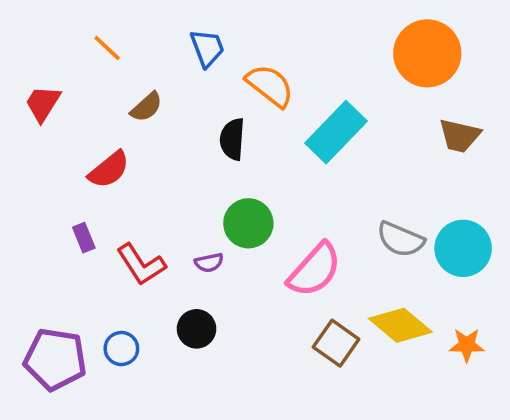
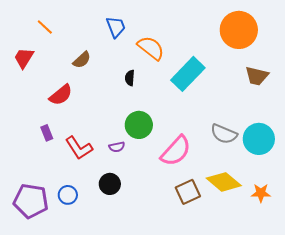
orange line: (107, 48) -> (45, 27), moved
black semicircle: (232, 139) -> (130, 78), size x0.7
brown square: (336, 343) -> (188, 192), turned 30

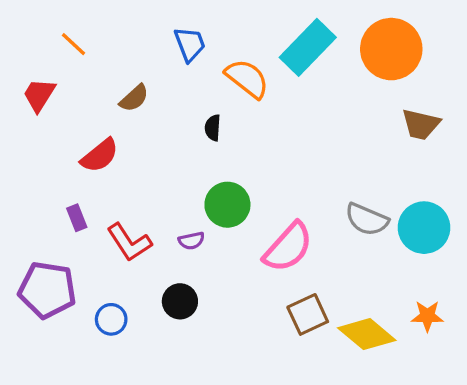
cyan rectangle: (188, 74) -> (308, 47), moved
yellow diamond: (224, 182) -> (367, 334), moved
purple pentagon: (31, 201) -> (47, 290), moved

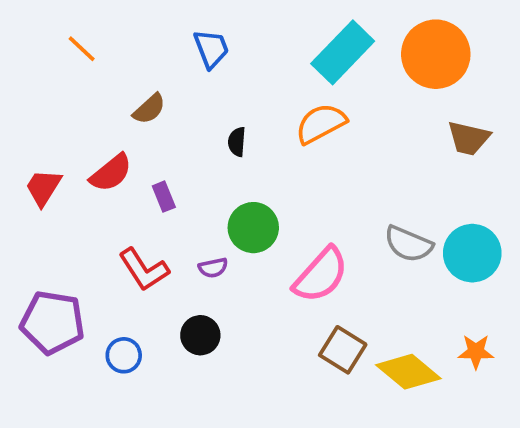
orange semicircle: (247, 79) -> (321, 124), moved, turned -66
red trapezoid: (39, 95) -> (43, 187), moved
purple rectangle: (77, 218) -> (164, 197), moved
brown square: (308, 314) -> (343, 350), turned -33

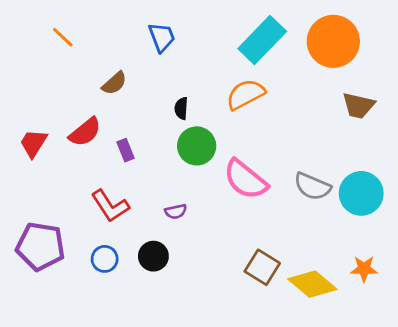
green circle: (253, 228) -> (197, 146), moved
purple semicircle: (213, 268) -> (176, 212), moved
pink semicircle: (321, 275) -> (245, 179), moved, turned 87
blue circle: (124, 355) -> (105, 259), moved

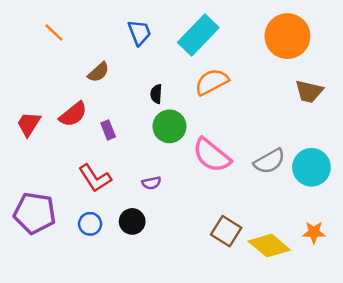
cyan rectangle: (262, 40) -> (198, 35), moved
gray semicircle: (312, 186) -> (269, 161), turned -52

